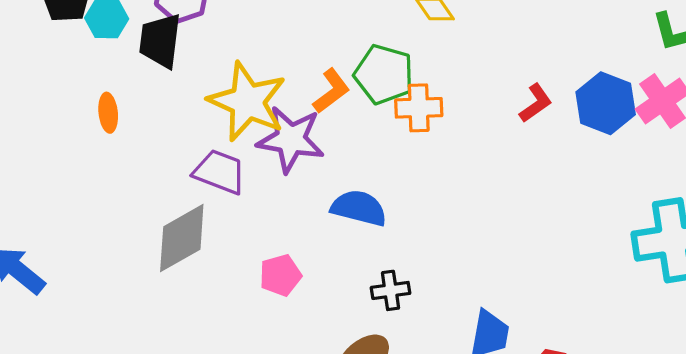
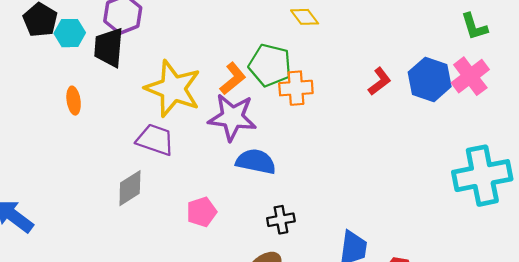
purple star: (291, 139) -> (232, 117), moved
gray diamond: (182, 238) -> (130, 188), size x0.7

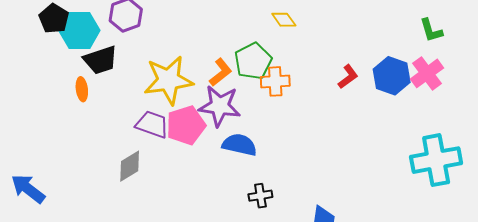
cyan hexagon: (70, 33) -> (79, 30), size x1.5
black trapezoid: (109, 48) -> (100, 60), moved, turned -114
green pentagon: (270, 65) -> (253, 61), turned 30
yellow star: (173, 89) -> (168, 80), turned -30
pink pentagon: (202, 212) -> (186, 125), moved, size x1.5

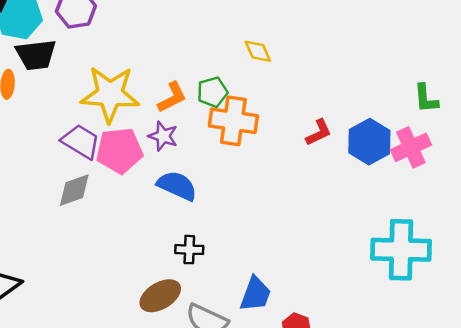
green pentagon: (253, 61) -> (212, 92), size x0.7
orange cross: (275, 81) -> (233, 121), size x1.4
purple star: (220, 106) -> (163, 136), size x0.6
gray diamond: (130, 166) -> (74, 190), moved

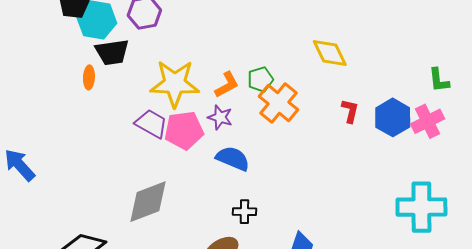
yellow diamond: (258, 51) -> (330, 53), moved, size x1.5
orange cross: (233, 121) -> (278, 103), turned 33
red L-shape: (319, 133) -> (350, 111), turned -50
gray diamond: (74, 190) -> (148, 202), moved, size x1.5

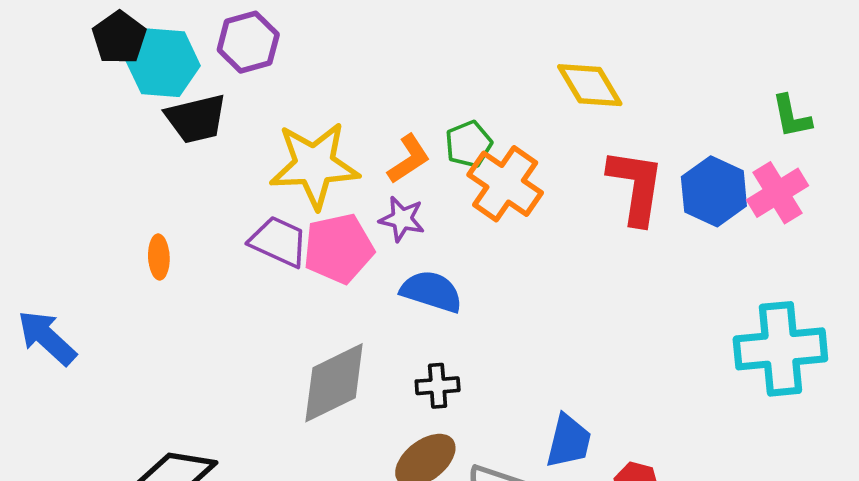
orange ellipse: (89, 77) -> (159, 257), moved
red L-shape: (350, 111) -> (636, 186), size x1.8
gray diamond: (148, 202) -> (334, 383), moved
black cross: (244, 212) -> (438, 386), moved

